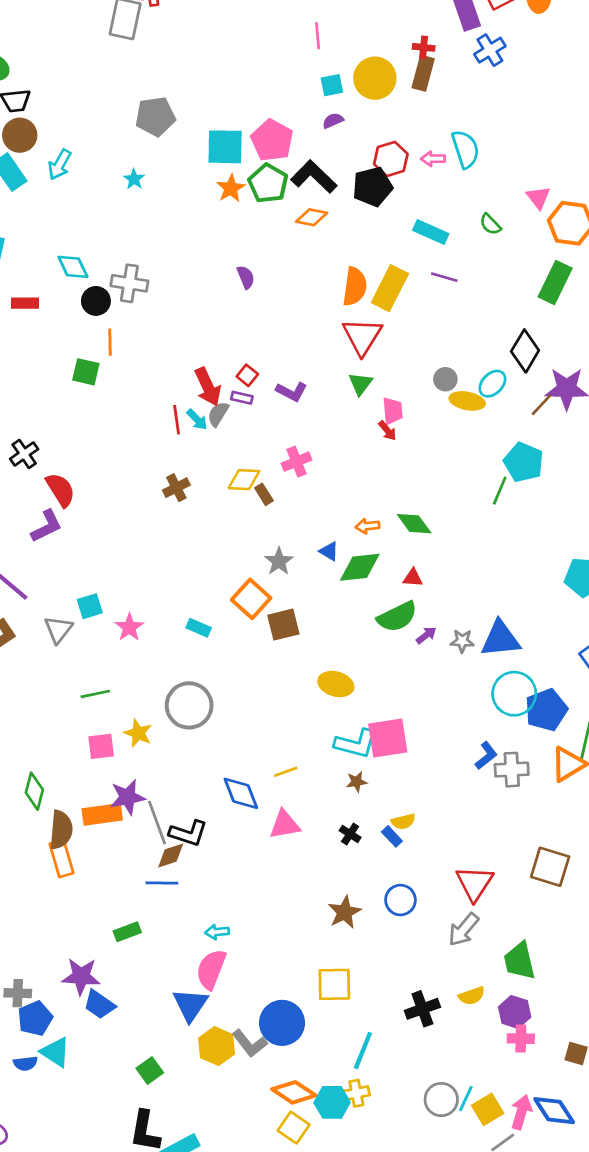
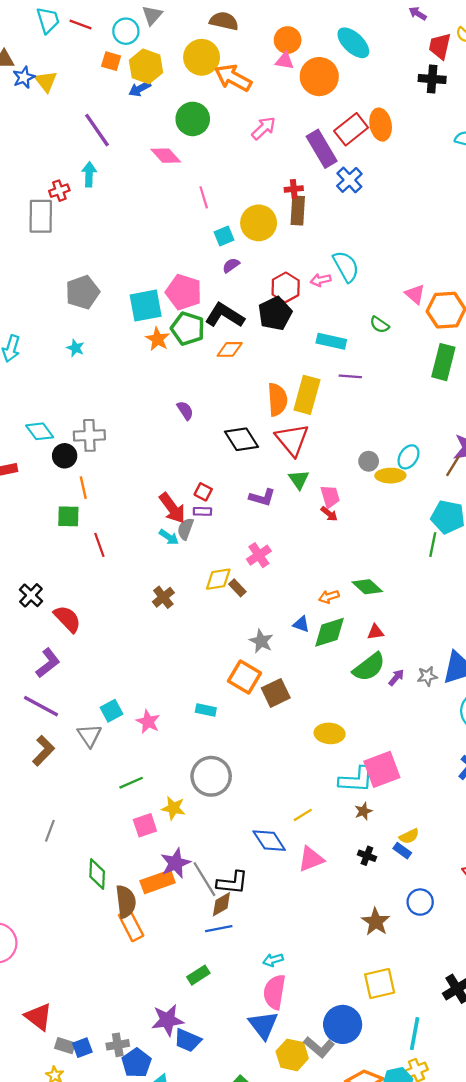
black diamond: (525, 351) -> (241, 439), moved, turned -52
purple L-shape: (292, 392) -> (262, 497), moved
red line: (177, 420) -> (99, 545), moved
purple L-shape: (47, 526) -> (48, 663), moved

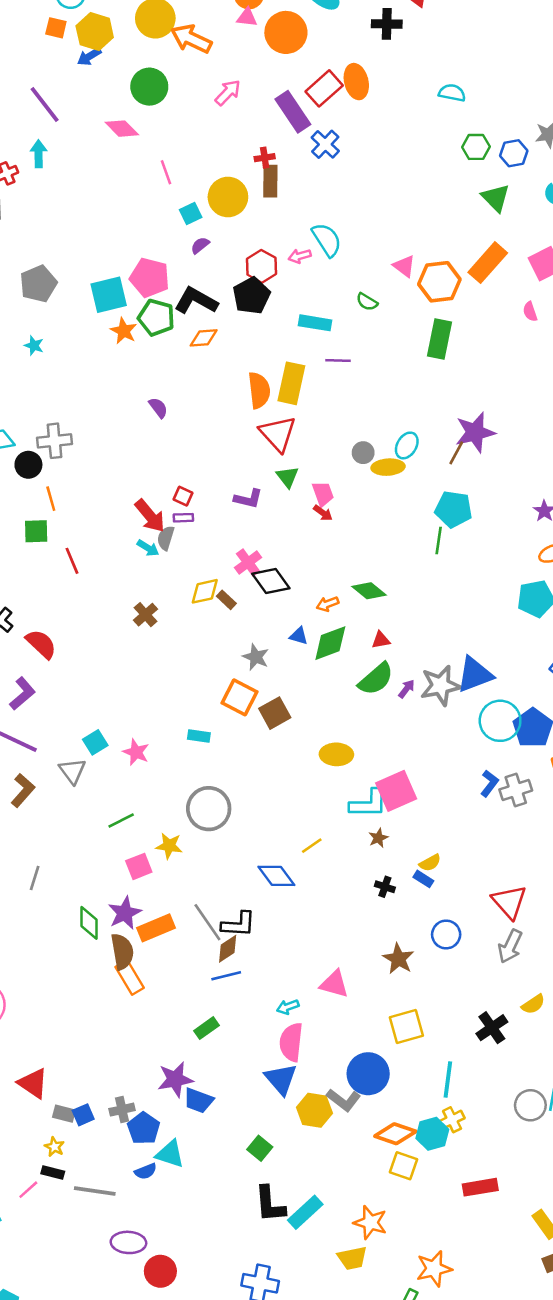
black cross: (432, 79) -> (387, 24), moved
black diamond: (241, 439) -> (271, 581), moved
gray star: (427, 676) -> (440, 686), size x1.8
pink triangle: (311, 859) -> (334, 984), moved, turned 40
purple star: (176, 863) -> (125, 913), moved

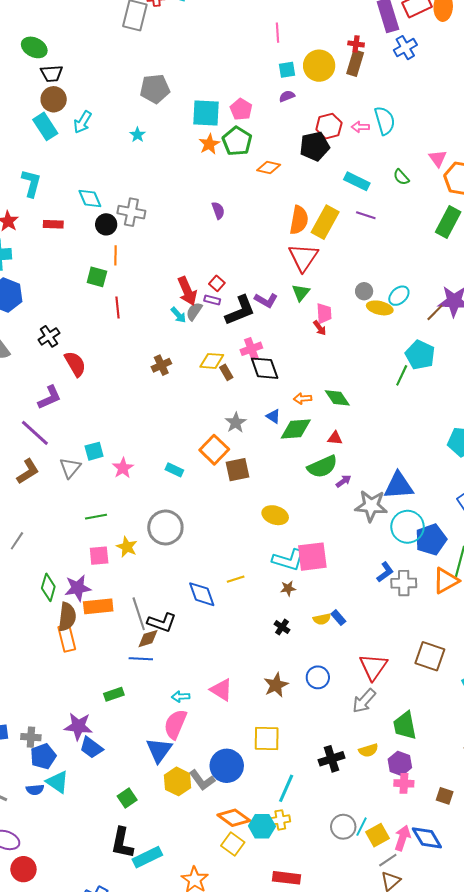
pink pentagon: (150, 278) -> (241, 109), size x0.7
black L-shape: (196, 301) -> (240, 310), moved, turned 112
gray star: (440, 686) -> (371, 506), moved
blue rectangle: (423, 879) -> (338, 618), moved

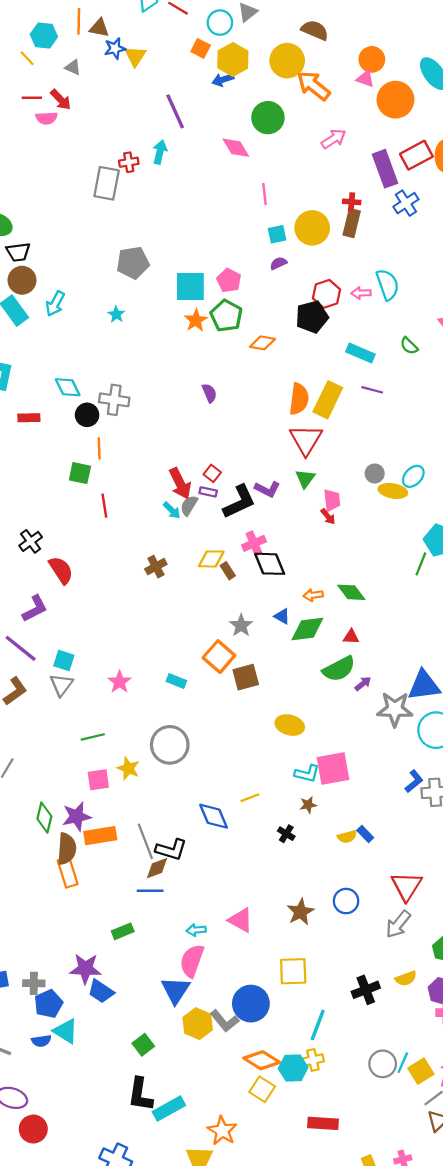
cyan square: (94, 451) -> (64, 661), moved, turned 36
cyan L-shape: (288, 560) -> (307, 774), size x0.7
black cross: (282, 627) -> (286, 834), moved

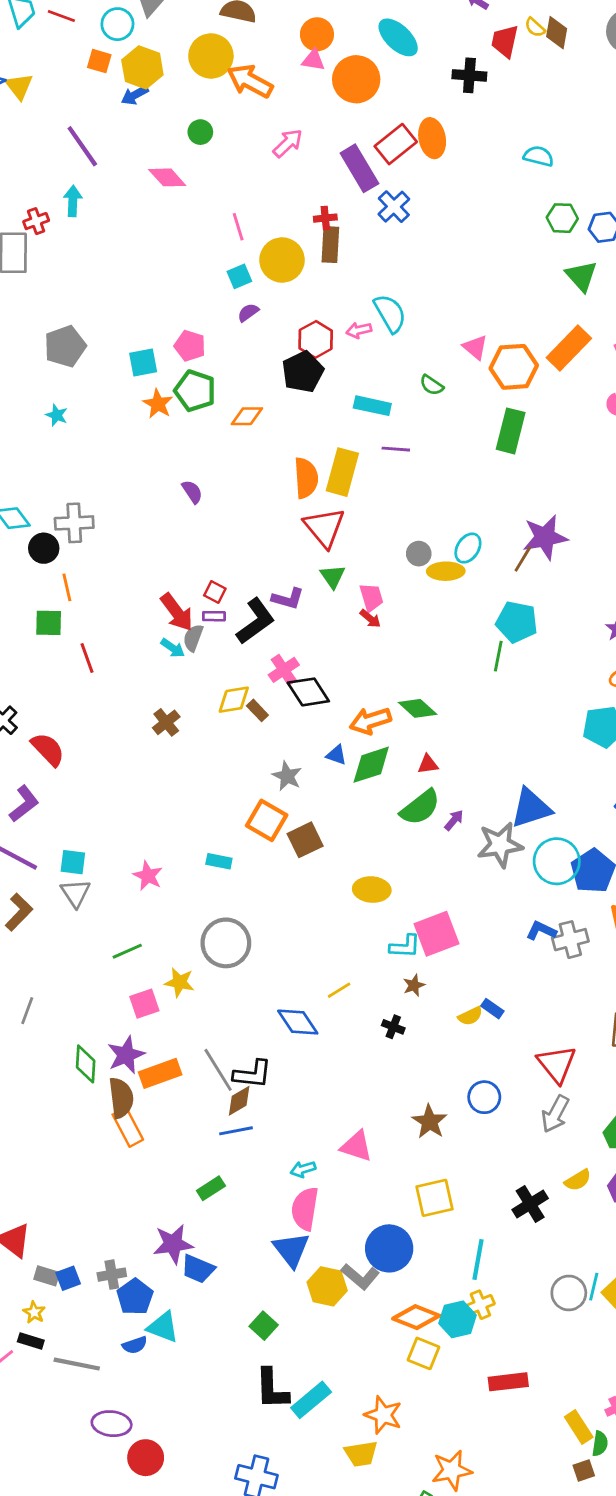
green circle: (268, 118) -> (200, 132), size x0.6
pink line: (264, 194) -> (238, 227), moved
cyan square: (190, 286) -> (143, 362), size x0.7
orange arrow: (313, 595) -> (370, 721), size x1.6
blue L-shape: (414, 781) -> (541, 931), turned -105

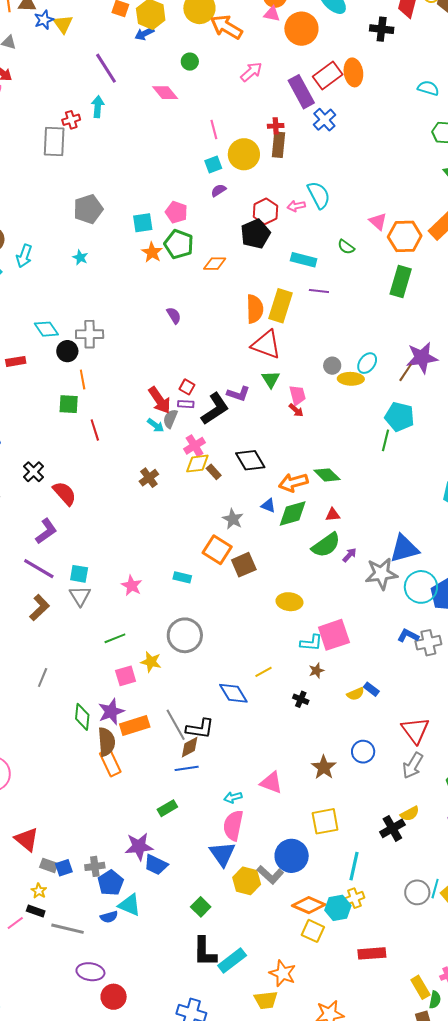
red triangle: (324, 527) -> (266, 344), turned -32
pink cross: (284, 670) -> (195, 446), moved
yellow semicircle: (578, 1180) -> (410, 814), moved

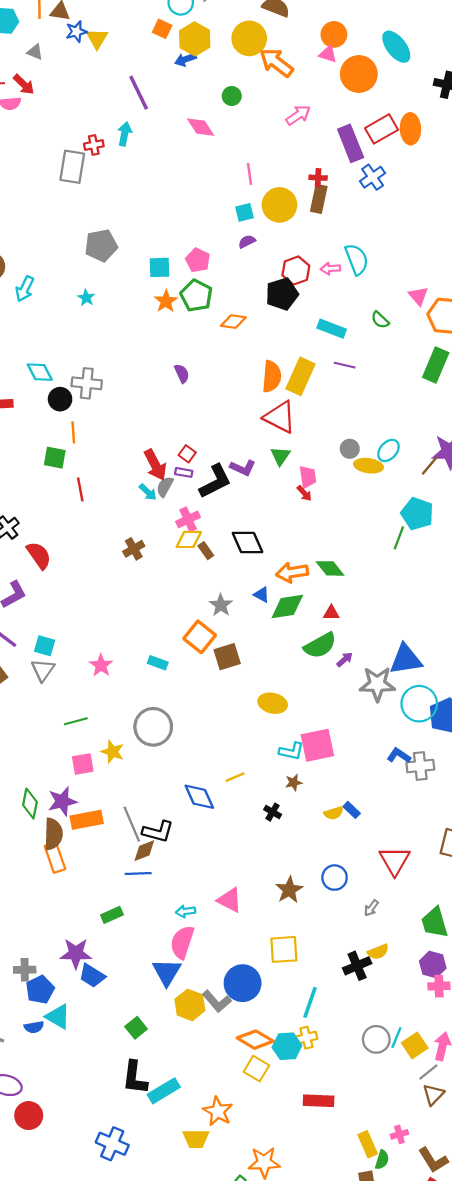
gray arrow: (413, 765) -> (371, 908), moved, size x0.6

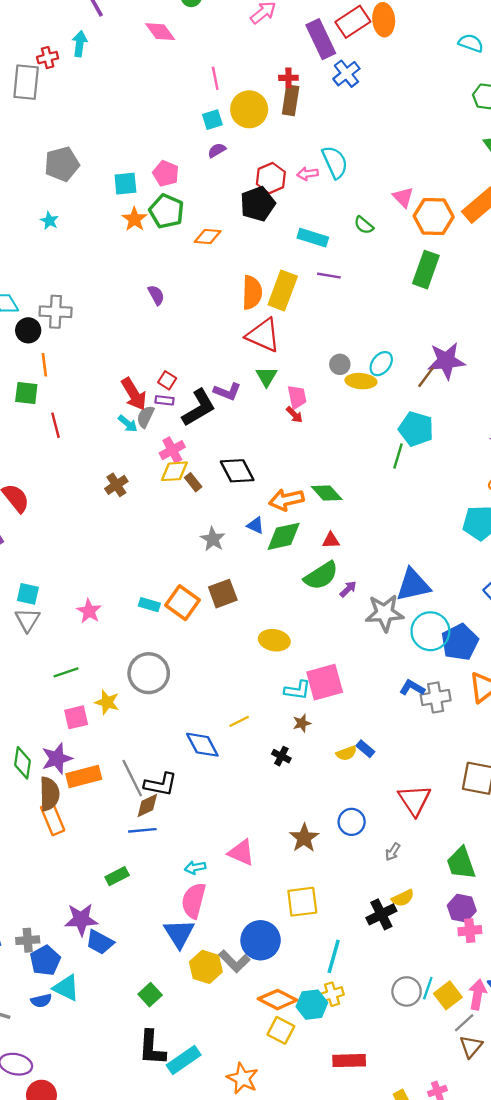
orange square: (200, 637) -> (183, 603), moved

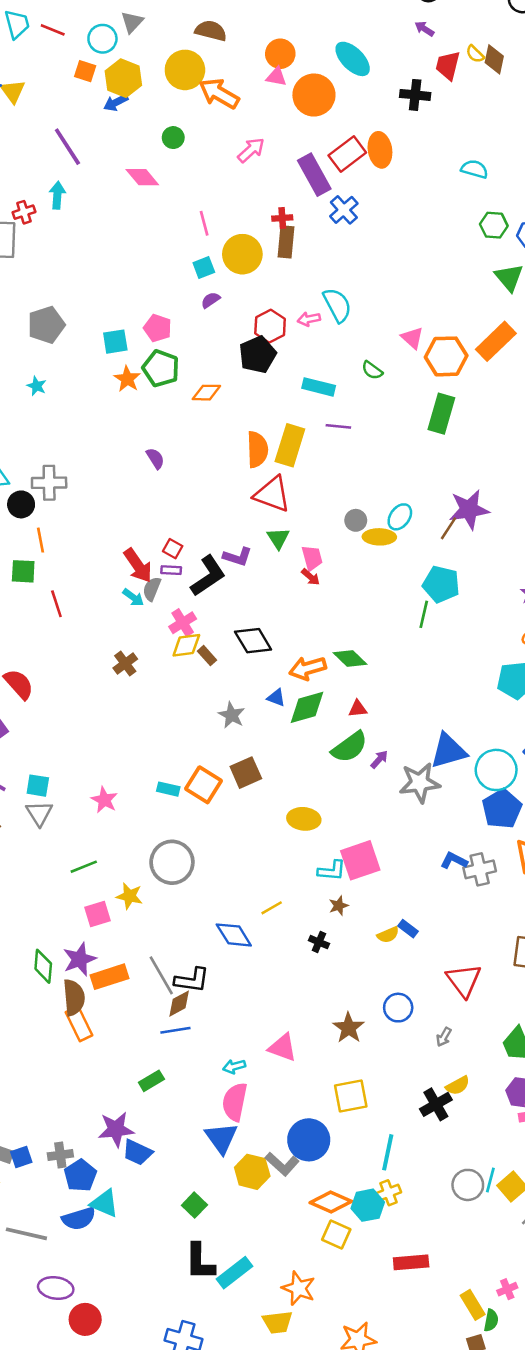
cyan circle: (430, 631) -> (496, 770), moved
blue semicircle: (41, 1001) -> (79, 1219), size x1.5

